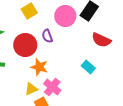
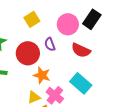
red semicircle: (101, 40) -> (81, 50), moved
cyan rectangle: (88, 67) -> (81, 83), moved, size x1.5

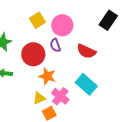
black rectangle: (92, 19) -> (108, 20), moved
pink circle: (68, 24) -> (62, 25), moved

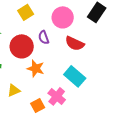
pink circle: (62, 25) -> (63, 17), moved
pink cross: (60, 96) -> (57, 96), moved
yellow triangle: (39, 98) -> (14, 90), moved

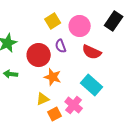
yellow square: (26, 12) -> (53, 21), moved
yellow triangle: (14, 90) -> (43, 99), moved

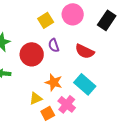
pink circle: (80, 26) -> (73, 14), moved
orange star: (53, 77) -> (54, 82), moved

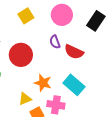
yellow square: (46, 20) -> (26, 16), moved
purple semicircle: (54, 45) -> (55, 42), moved
pink cross: (67, 104) -> (56, 105), turned -30

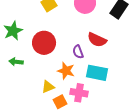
purple semicircle: (55, 42) -> (78, 52), moved
cyan rectangle: (74, 85) -> (97, 73), turned -30

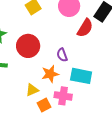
red semicircle: (97, 40) -> (85, 28), moved, turned -84
orange star: (66, 71) -> (50, 74), turned -30

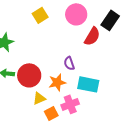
red circle: (28, 46) -> (29, 75), moved
pink cross: (63, 96) -> (70, 104), turned -30

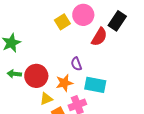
yellow square: (40, 15) -> (62, 22), moved

